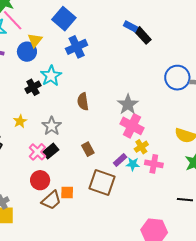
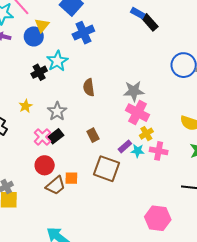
gray star: (128, 104) -> (134, 91), turned 30

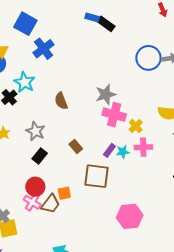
yellow cross: (146, 134) -> (136, 126), moved
pink cross: (42, 137) -> (32, 202), moved
pink hexagon: (158, 218) -> (130, 216), moved

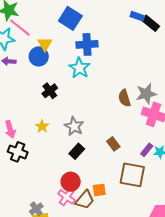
blue cross: (44, 49) -> (87, 44), turned 30
cyan star: (25, 82) -> (79, 68), moved
brown semicircle: (61, 101) -> (124, 98), moved

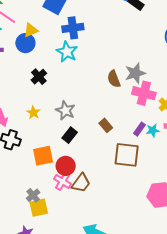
yellow triangle: (45, 44) -> (31, 30), turned 42
orange square: (99, 190) -> (43, 156), moved, size x1.5

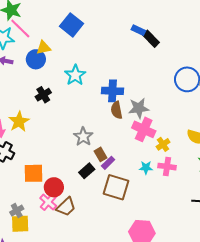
blue cross: (73, 28) -> (112, 91), moved
gray star: (65, 110) -> (83, 137), moved
yellow star: (33, 113) -> (19, 122), moved, size x1.5
purple rectangle: (139, 129) -> (108, 163), moved
black rectangle: (70, 135) -> (87, 171), moved

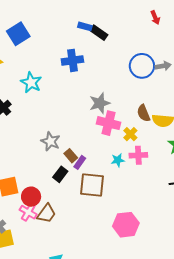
blue square: (72, 25) -> (18, 34), turned 30
blue cross: (112, 91) -> (72, 60), moved
brown semicircle: (117, 110) -> (144, 113), moved

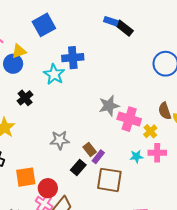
blue cross: (72, 60) -> (73, 58), moved
gray star: (100, 103) -> (109, 106), moved
gray star: (51, 141) -> (60, 140), moved, turned -30

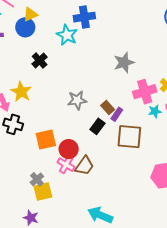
pink cross: (129, 119) -> (145, 92), moved, turned -30

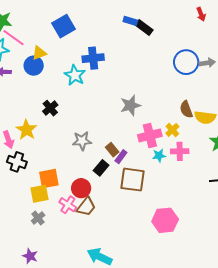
black cross: (40, 61) -> (50, 108), moved
red circle: (69, 149) -> (81, 188), moved
yellow square: (43, 192) -> (39, 194), moved

